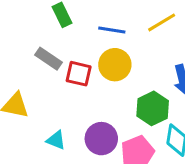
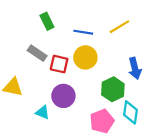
purple circle: (101, 139) -> (63, 96), moved

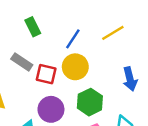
blue line: (83, 32) -> (73, 39), turned -66
green hexagon: (113, 89) -> (90, 102), moved

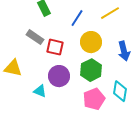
yellow circle: (75, 67) -> (91, 42), moved

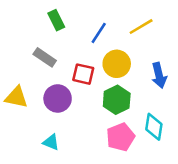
red square: (55, 47) -> (83, 74), moved
purple circle: (59, 76) -> (58, 98), moved
cyan triangle: (40, 91) -> (51, 142), moved

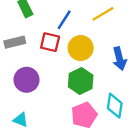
gray rectangle: (45, 57) -> (15, 42), turned -48
red square: (83, 74) -> (50, 42), moved

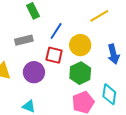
blue line: (64, 20) -> (56, 31), moved
red square: (50, 42) -> (54, 55), moved

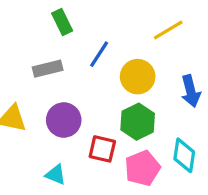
red square: (54, 55) -> (102, 149), moved

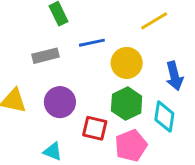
blue line: (99, 54) -> (92, 43), turned 45
cyan diamond: (184, 155) -> (164, 117), moved

